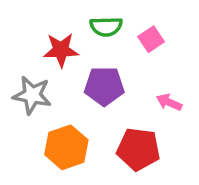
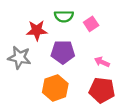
orange hexagon: (66, 147) -> (55, 88), moved
red pentagon: (138, 149) -> (102, 90), moved

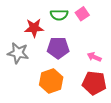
pink square: (91, 24) -> (82, 14), moved

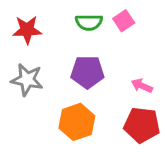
red star: (34, 28) -> (27, 30), moved

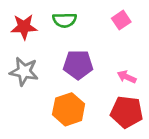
pink square: (124, 21) -> (121, 20), moved
green semicircle: (89, 22) -> (65, 20), moved

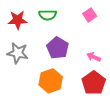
purple pentagon: (78, 65) -> (58, 48), turned 30
red pentagon: (127, 112) -> (94, 83), turned 30

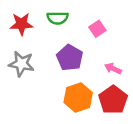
pink square: (90, 15) -> (97, 29), moved
orange hexagon: (51, 81) -> (78, 97), moved

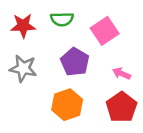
pink square: (97, 29) -> (105, 31), size x1.5
orange hexagon: (78, 97) -> (67, 105), moved

